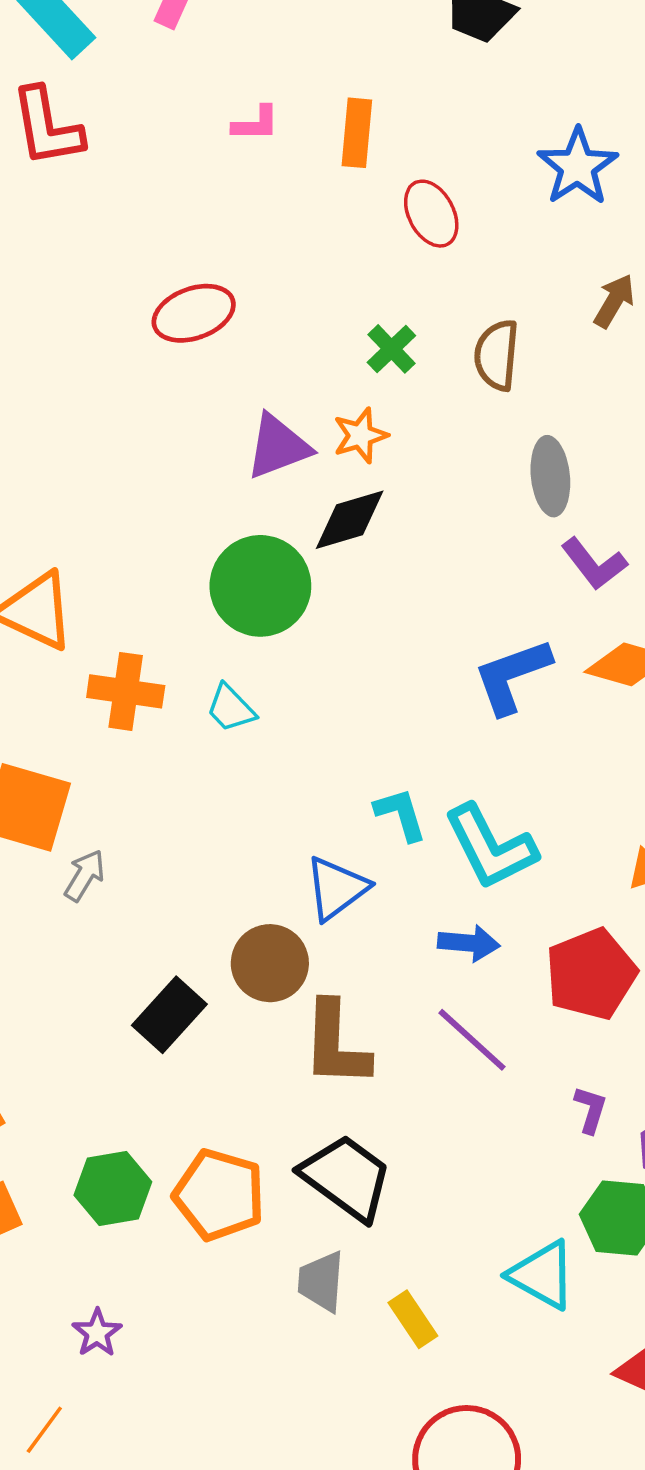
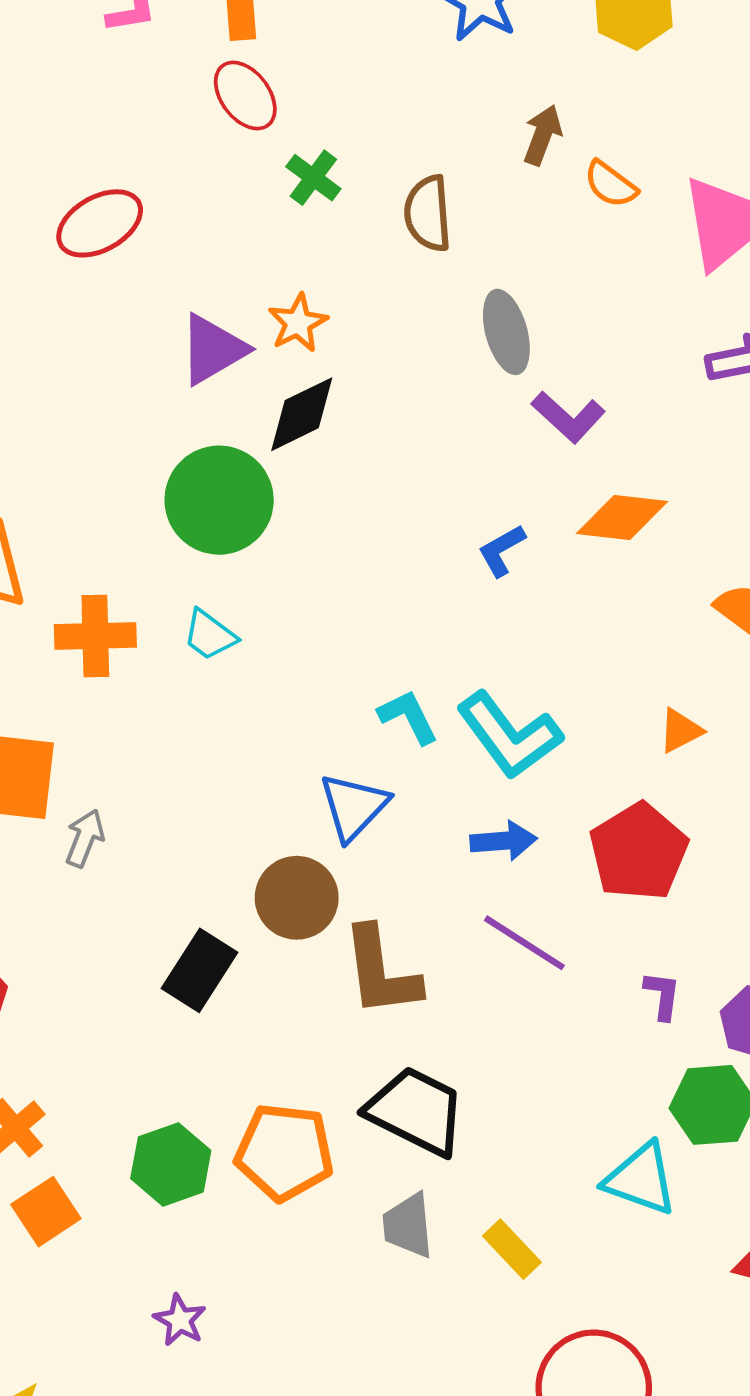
red ellipse: (431, 214) -> (245, 96), moved
green cross: (391, 349) -> (313, 178), moved
blue L-shape: (512, 676) -> (502, 550), size x0.6

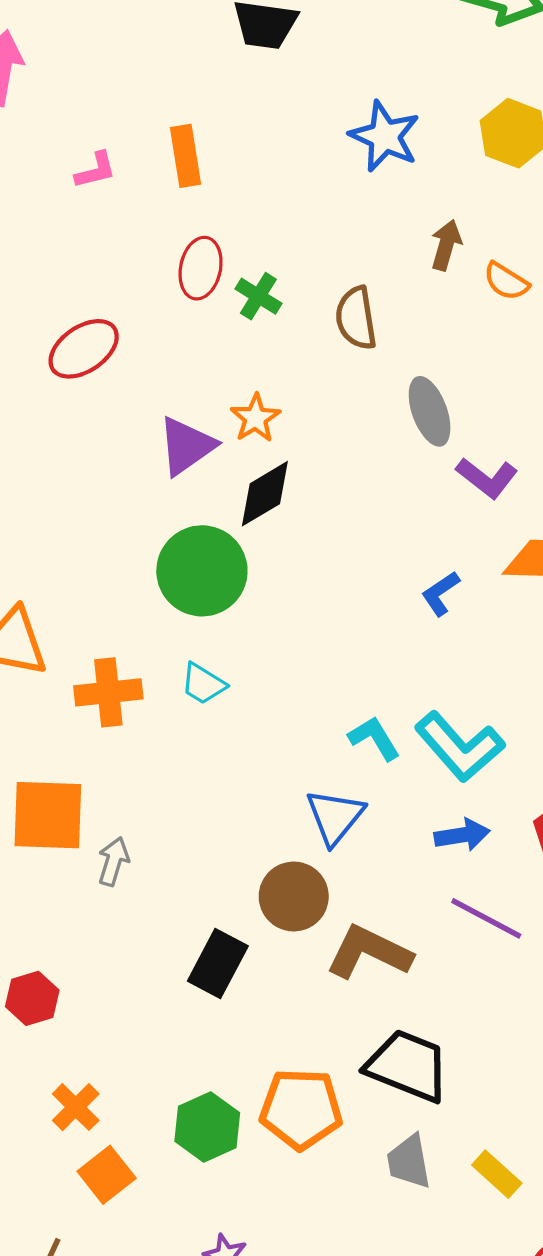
red ellipse: (245, 96) -> (201, 268), moved, turned 54
brown L-shape: (381, 972) -> (369, 952), turned 128

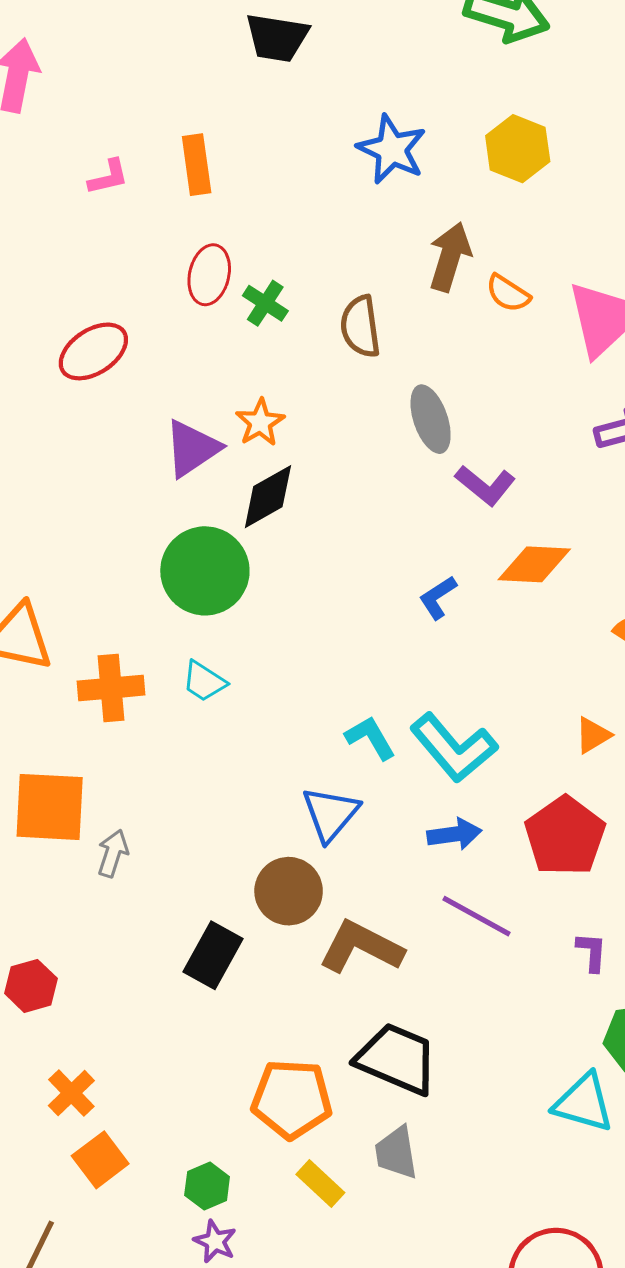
brown arrow: (446, 245) -> (450, 257), size x1.4
green hexagon: (207, 1127) -> (207, 1186), moved, size x0.7
yellow rectangle: (497, 1174) -> (320, 1183), moved

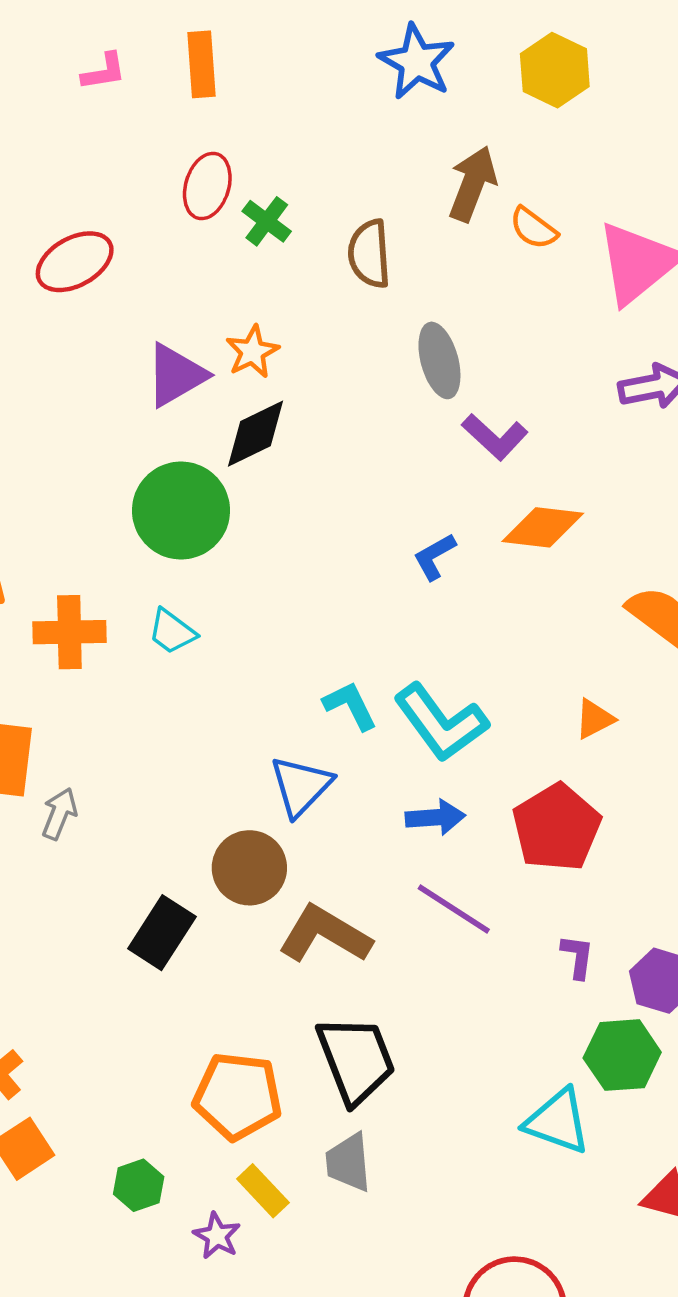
black trapezoid: (397, 1059) -> (356, 1060), turned 42
purple star: (215, 1241) -> (217, 1236), moved

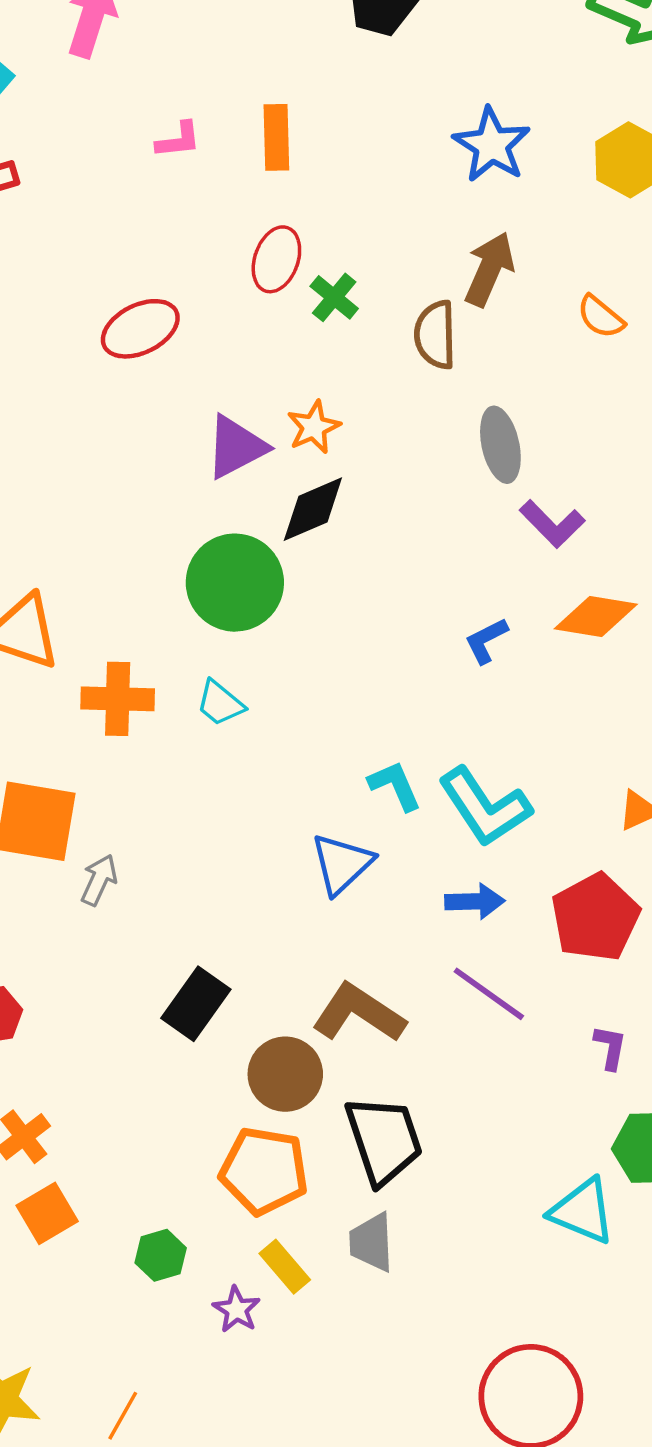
brown arrow: (473, 184) -> (489, 269), moved
brown circle: (249, 868) -> (285, 1074), moved

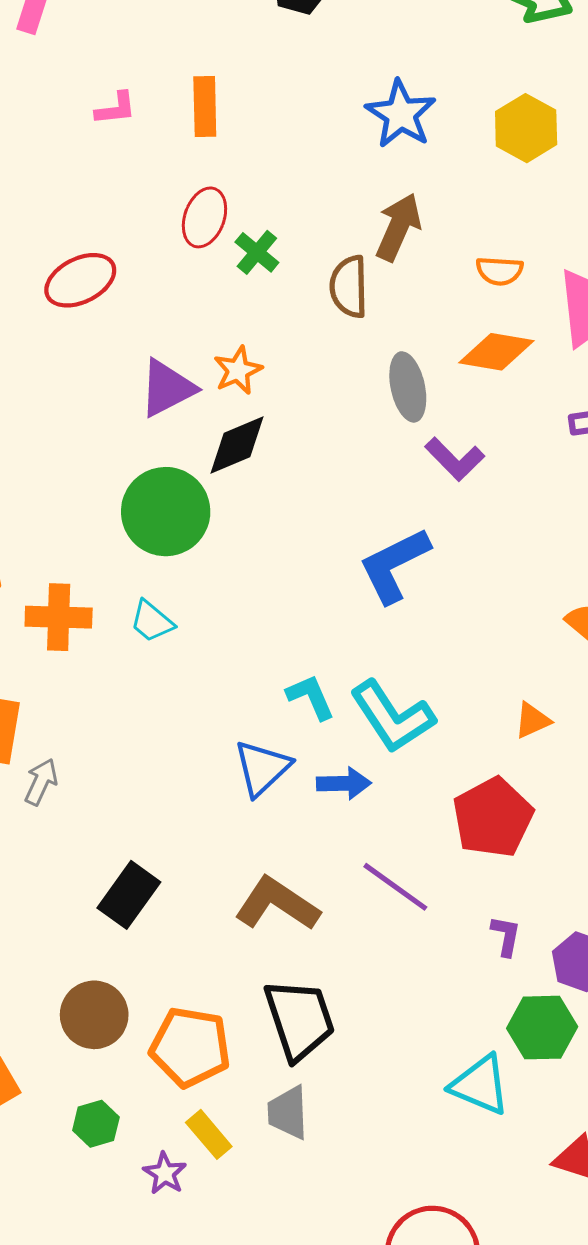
orange semicircle: (601, 317) -> (499, 271), turned -36
orange diamond: (596, 616) -> (496, 352), moved
blue L-shape: (486, 641) -> (394, 565), size x1.8
blue arrow: (475, 901) -> (344, 783), moved
brown circle: (285, 1074) -> (94, 1015), moved

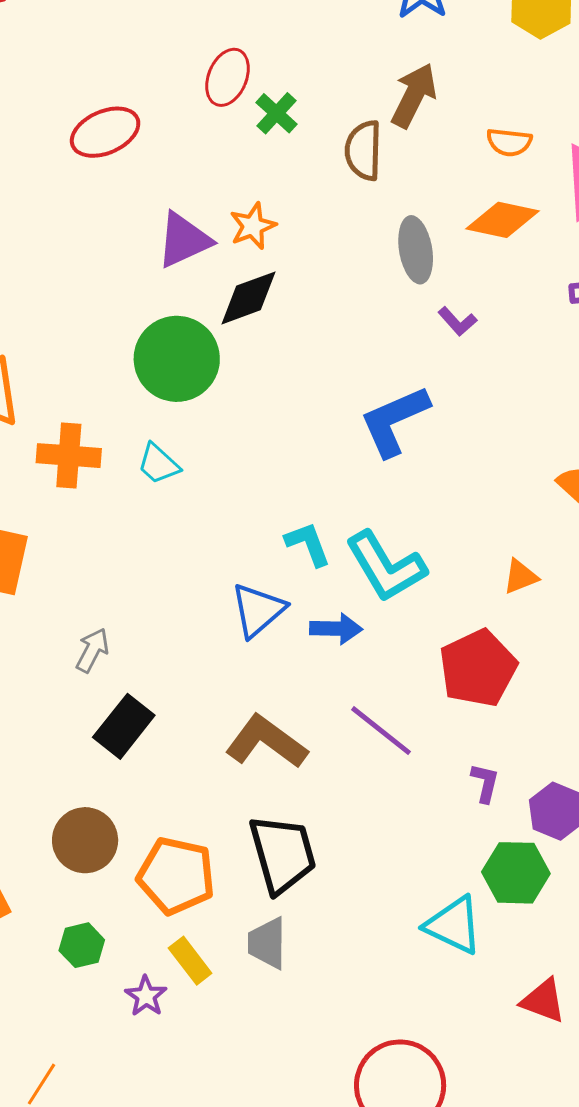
purple L-shape: (455, 459) -> (457, 321), size x0.7
gray arrow: (41, 782) -> (92, 650), moved

